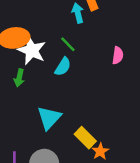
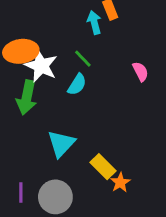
pink semicircle: (118, 55) -> (140, 72), turned -35
green arrow: (19, 78) -> (27, 97), size x1.6

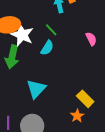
yellow rectangle: (103, 167) -> (85, 99), moved

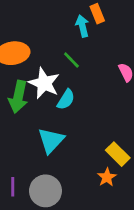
white star: (22, 35) -> (44, 83), moved
cyan semicircle: (47, 48) -> (66, 100), moved

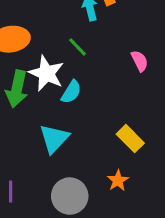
yellow rectangle: (118, 154) -> (130, 139), moved
gray circle: (45, 191) -> (70, 196), moved

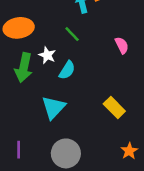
white star: (46, 73) -> (47, 55), size x0.6
orange star: (118, 181) -> (129, 151), moved

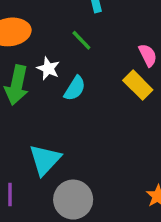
cyan triangle: (53, 107) -> (45, 160), moved
yellow rectangle: (114, 107) -> (138, 85), moved

